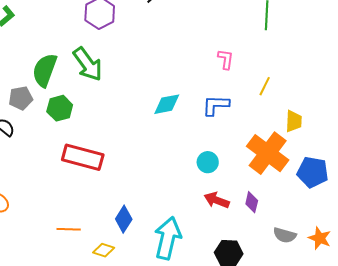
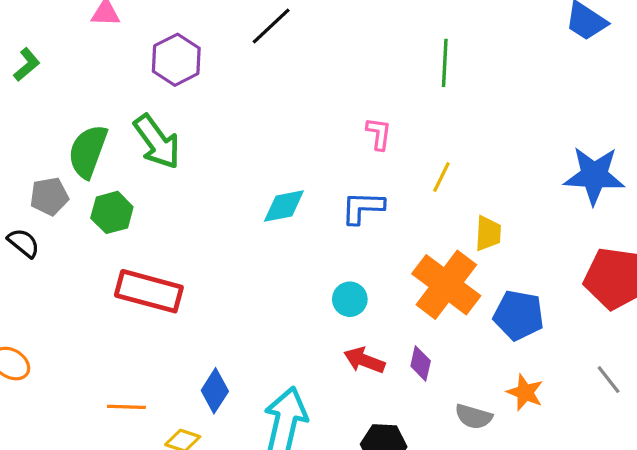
orange star: (320, 238) -> (525, 392), moved

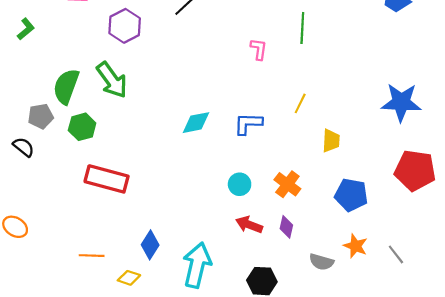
pink L-shape: (379, 134) -> (259, 49), moved
orange cross: (446, 285) -> (287, 184), moved, size x0.6
gray line: (609, 380) -> (396, 254), moved

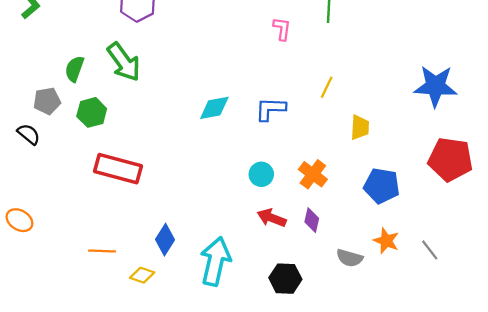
green semicircle: (66, 86) -> (74, 69), size x0.7

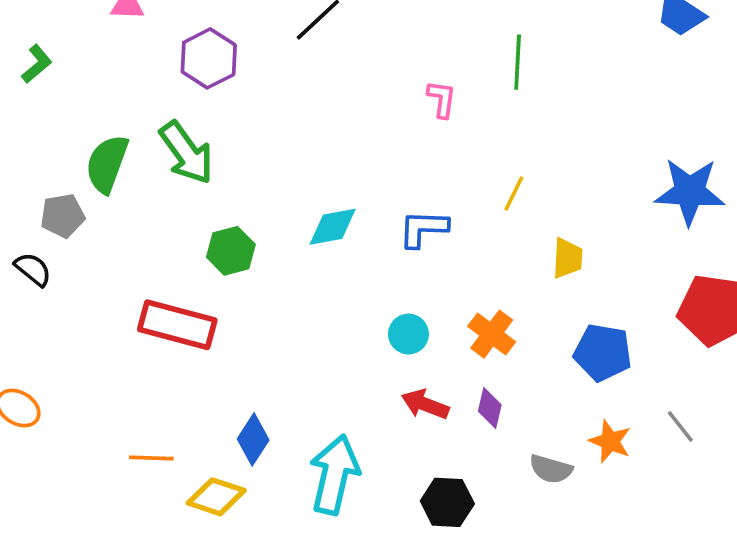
green semicircle: (74, 69) -> (107, 164), size x1.4
green hexagon: (92, 112) -> (231, 251), moved
gray line: (430, 250) -> (680, 427), moved
yellow diamond: (142, 275) -> (216, 497), size x1.4

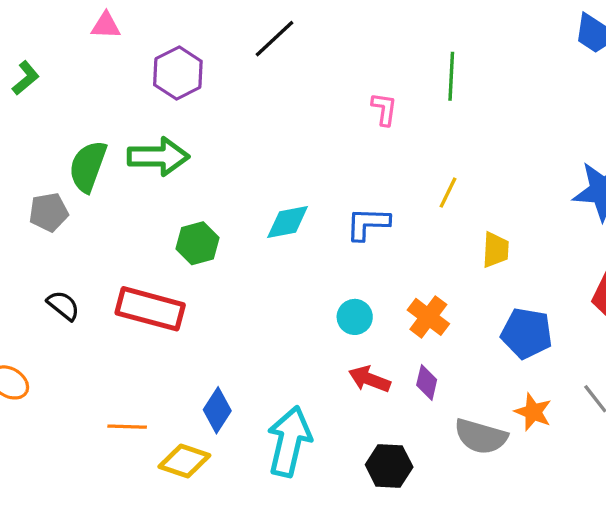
green arrow: (186, 153) -> (158, 157), turned -54
black semicircle: (33, 269) -> (63, 305), moved
gray semicircle: (551, 469) -> (481, 436), size x1.4

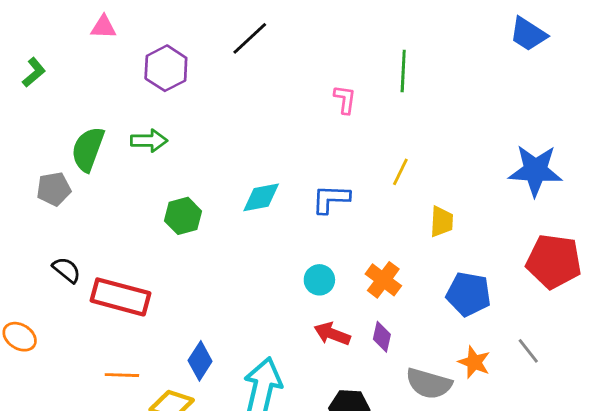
green arrow: (158, 157) -> (149, 141), size x0.7
red rectangle: (150, 309) -> (121, 297), moved

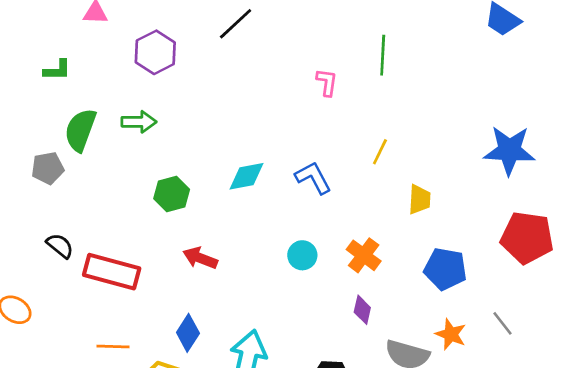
green L-shape: (34, 72) -> (57, 70), moved, turned 40
blue L-shape: (331, 199) -> (313, 178), turned 60
red arrow: (332, 334) -> (200, 258), moved

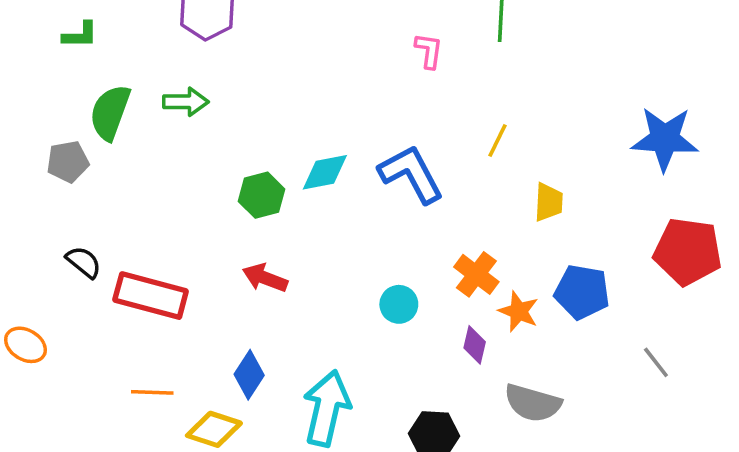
blue L-shape: (313, 178) -> (411, 174), size x1.4
green hexagon: (172, 194) -> (261, 195), moved
cyan circle: (302, 255) -> (399, 304), moved
orange star: (451, 334) -> (519, 311), moved

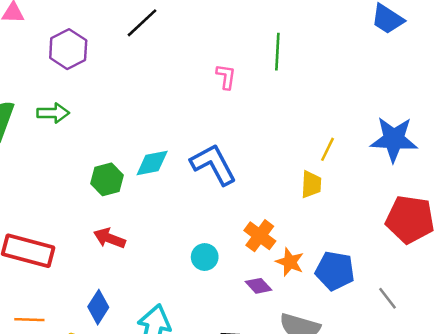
yellow line: (497, 141) -> (327, 149), moved
blue pentagon: (582, 292) -> (335, 271), moved
purple diamond: (475, 345) -> (259, 286), turned -56

